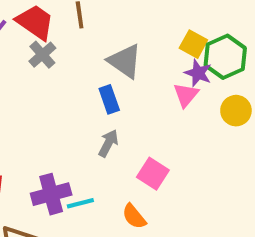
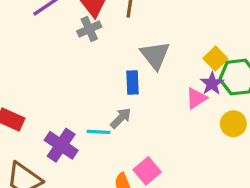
pink square: (153, 174) -> (147, 171), moved
purple cross: (51, 194) -> (61, 145), turned 32
cyan line: (80, 203) -> (99, 132), moved

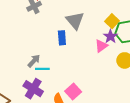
gray arrow: (121, 118) -> (34, 61), moved
purple cross: (61, 145) -> (33, 89), moved

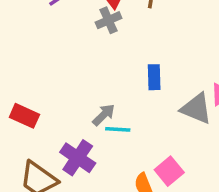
gray triangle: (75, 21) -> (196, 109), moved, turned -30
purple cross: (33, 89) -> (78, 158), moved

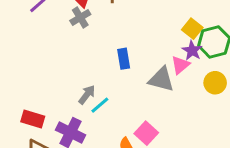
red rectangle: (24, 116) -> (33, 119), moved
cyan line: (118, 129) -> (100, 105), turned -36

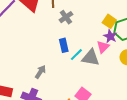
gray cross: (80, 17) -> (66, 17), moved
cyan line: (100, 105) -> (76, 55), moved

